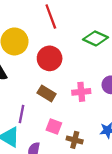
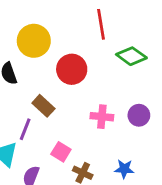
red line: (51, 17) -> (101, 24), moved
brown rectangle: (47, 93) -> (43, 106), moved

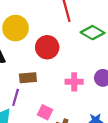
brown rectangle: (43, 106) -> (28, 78), turned -42

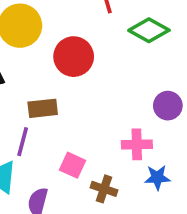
pink cross: (74, 82) -> (137, 144), moved

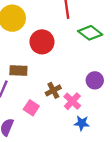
pink cross: (137, 144) -> (72, 101), turned 36
brown cross: (104, 189) -> (53, 90), moved, turned 35

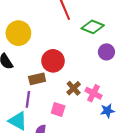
red circle: (42, 42) -> (53, 61), moved
purple circle: (95, 80) -> (106, 52), moved

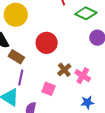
brown rectangle: (37, 79) -> (16, 57), moved, turned 42
blue star: (107, 111) -> (87, 102), moved

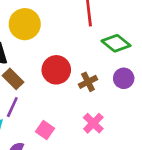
brown cross: (64, 70) -> (88, 82), moved

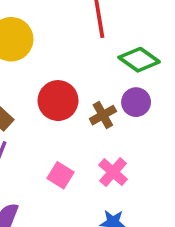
purple circle: (124, 78) -> (136, 102), moved
pink square: (45, 130) -> (61, 175), moved

